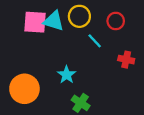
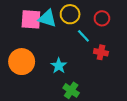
red cross: (126, 60) -> (101, 52), moved
orange circle: (24, 89) -> (22, 62), moved

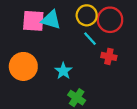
yellow circle: (70, 14) -> (87, 15), moved
red circle: (102, 18) -> (110, 20), size x1.5

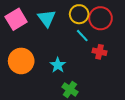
cyan triangle: (51, 20) -> (47, 18), turned 36
pink square: (33, 21) -> (16, 19), moved, turned -35

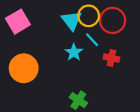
cyan triangle: (47, 18) -> (72, 20), moved
cyan star: (58, 65) -> (74, 52), moved

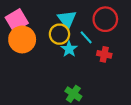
yellow circle: (89, 16) -> (59, 34), moved
orange circle: (24, 68) -> (22, 39), moved

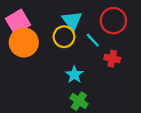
cyan star: (69, 49) -> (74, 75), moved

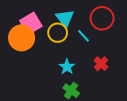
pink square: (18, 22) -> (31, 23), moved
red cross: (112, 59) -> (101, 64), moved, turned 32

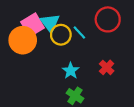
cyan triangle: (65, 18) -> (50, 23), moved
cyan line: (83, 36) -> (79, 33), moved

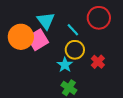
pink square: (32, 25) -> (38, 40), moved
yellow circle: (61, 35) -> (75, 50), moved

